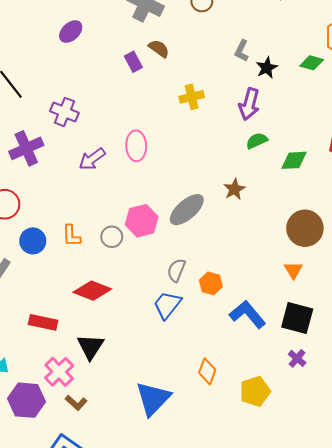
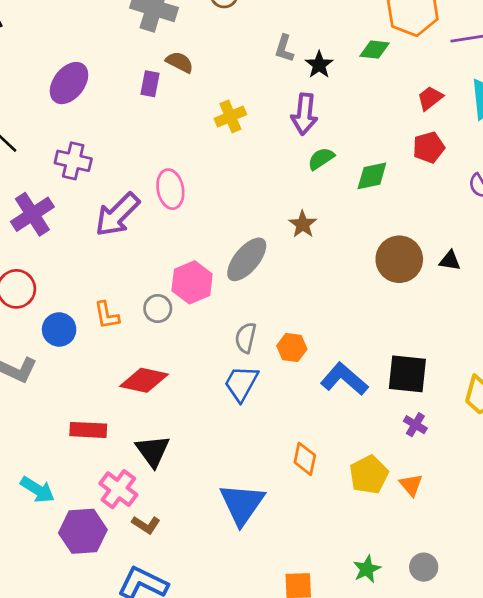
purple ellipse: (71, 32) -> (69, 83), moved, size x1.4
purple rectangle: (133, 62) -> (150, 84), turned 48
purple arrow: (92, 159) -> (117, 215), size x1.4
orange triangle: (293, 270) -> (411, 485), moved

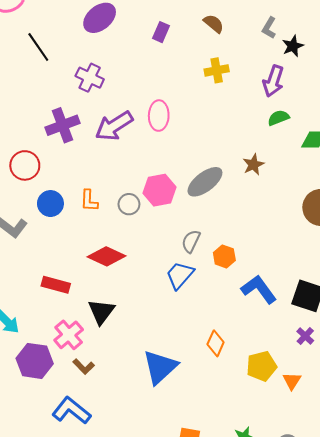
brown semicircle: (180, 62) -> (214, 24), moved
purple cross: (32, 214) -> (62, 125), moved

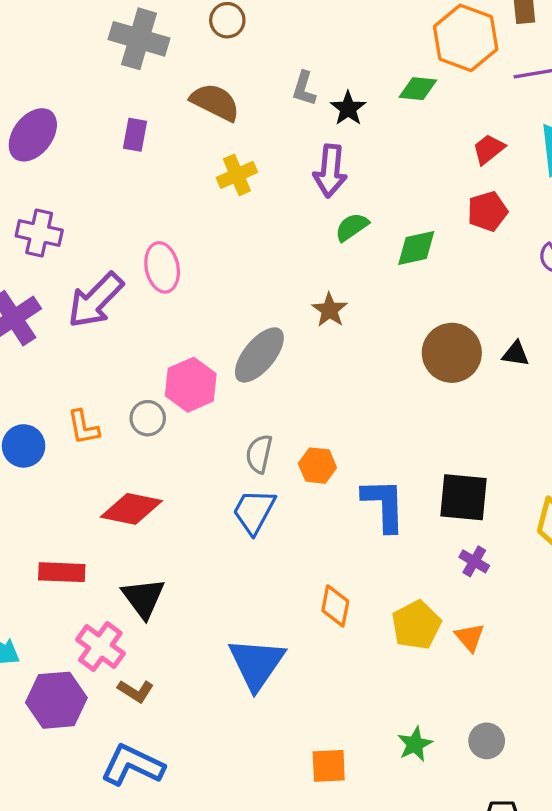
brown semicircle: (214, 24) -> (215, 102), size x1.4
blue L-shape: (259, 289) -> (384, 505), turned 48

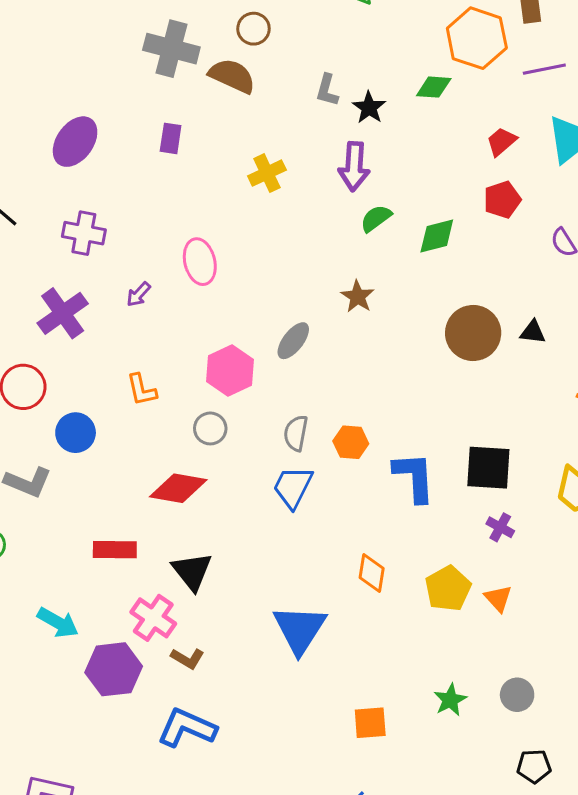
brown semicircle: (215, 102) -> (232, 76), moved
purple arrow: (96, 300) -> (139, 294), size x0.5
gray ellipse: (259, 355) -> (293, 341), size x0.7
gray circle: (148, 418) -> (210, 428), moved
orange L-shape: (83, 427) -> (142, 390), moved

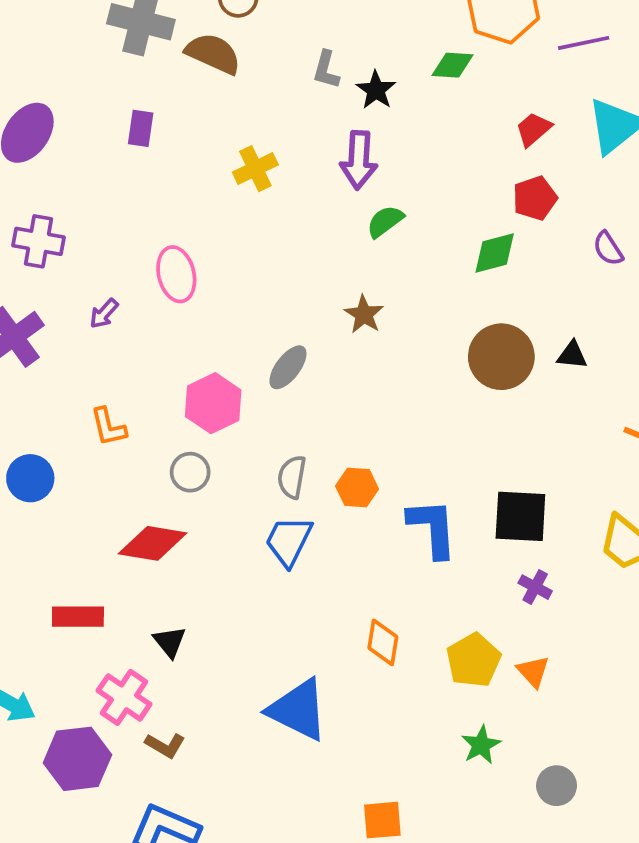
green diamond: (437, 236) -> (495, 253), moved
black triangle: (192, 571) -> (170, 642), size x0.7
blue triangle: (300, 629) -> (298, 710), turned -36
green star: (450, 700) -> (481, 745), moved

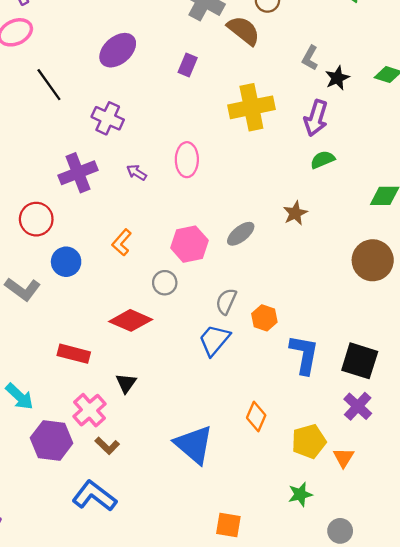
yellow cross: (255, 169) -> (251, 107), size x1.6
purple arrow: (104, 314) -> (137, 172), turned 66
orange L-shape: (108, 427) -> (122, 242), turned 40
purple cross: (535, 587) -> (358, 406), size x1.4

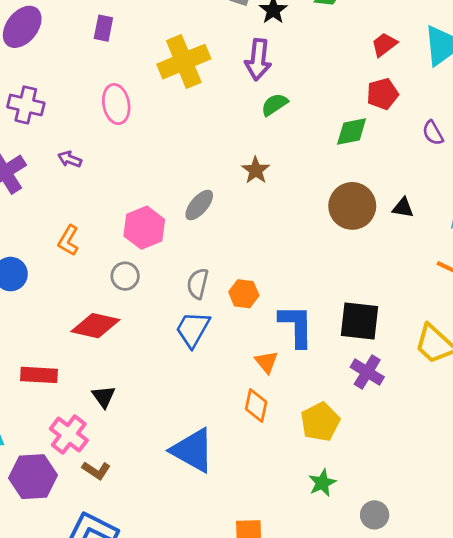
pink ellipse: (187, 160) -> (116, 104), moved
orange triangle: (344, 458) -> (266, 362), moved

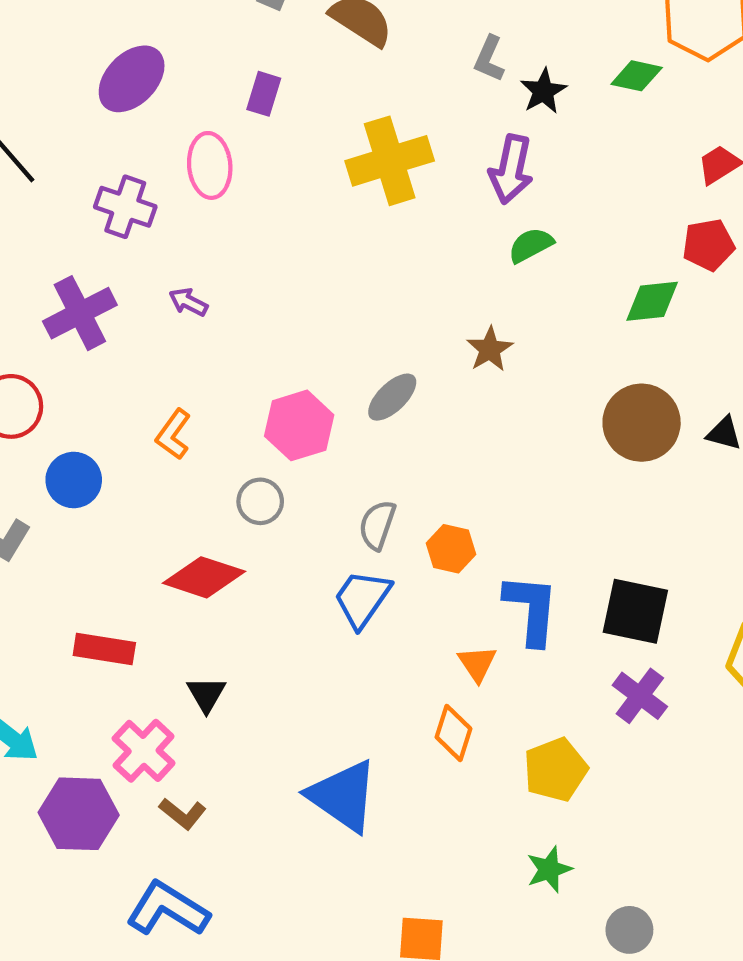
pink ellipse: (116, 104) -> (210, 165), moved

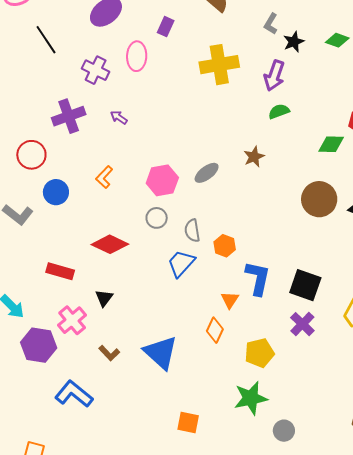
gray circle: (260, 501) -> (157, 218), moved
gray semicircle: (377, 525) -> (192, 231), turned -35
brown L-shape: (183, 814) -> (109, 353), moved
green star: (549, 869) -> (251, 398), size x1.6

